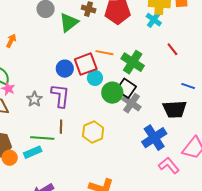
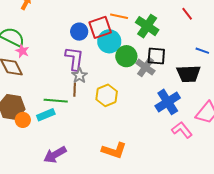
cyan circle: (95, 78) -> (109, 41), size x1.5
black square: (126, 88) -> (156, 56), moved, turned -30
gray star: (34, 99) -> (79, 76), moved

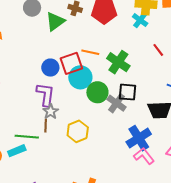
pink L-shape: (182, 130) -> (144, 156), moved

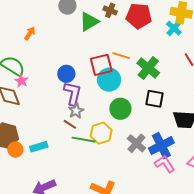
blue circle: (50, 68) -> (66, 74), moved
green circle: (97, 92) -> (120, 109), moved
gray cross: (117, 103) -> (136, 143), moved
brown line: (46, 126) -> (70, 124), turned -64
green line: (27, 137) -> (84, 140), moved

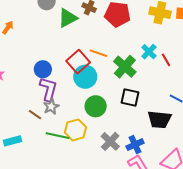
cyan cross: (174, 28) -> (149, 52), moved
red square: (101, 65) -> (78, 62), turned -30
brown line: (70, 124) -> (35, 115), moved
blue cross: (161, 146) -> (135, 145), size x0.7

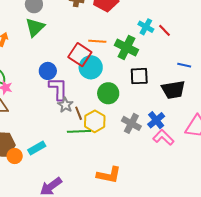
green triangle: (68, 18) -> (35, 27), moved
brown line: (35, 115) -> (79, 113), moved, turned 48

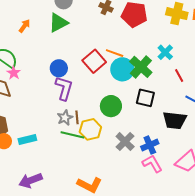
red line: (164, 30) -> (179, 75), moved
cyan circle: (91, 67) -> (122, 69), moved
gray star: (65, 105) -> (65, 118), moved

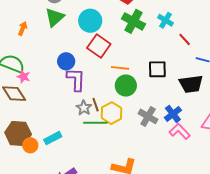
orange line: (115, 53) -> (120, 68), moved
green cross: (141, 67) -> (134, 21), moved
cyan circle: (122, 69) -> (90, 21), moved

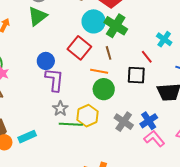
cyan cross: (166, 20) -> (164, 39), moved
cyan circle: (90, 21) -> (94, 21), moved
red line: (185, 39) -> (147, 57), moved
brown line: (96, 105) -> (109, 53), moved

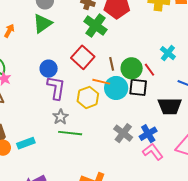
cyan circle: (94, 21) -> (116, 88), moved
green cross: (116, 26) -> (95, 26), moved
green circle: (104, 89) -> (132, 68), moved
yellow hexagon: (88, 116) -> (88, 97), moved

